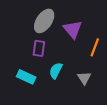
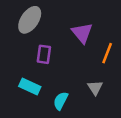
gray ellipse: (44, 21) -> (30, 20), moved
cyan semicircle: (56, 71) -> (61, 101), moved

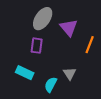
gray ellipse: (30, 20) -> (43, 19), moved
gray triangle: (95, 88) -> (70, 74), moved

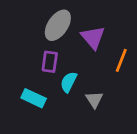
cyan semicircle: (51, 85) -> (69, 82), moved

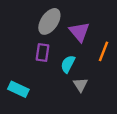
cyan semicircle: (69, 82) -> (68, 64), moved
cyan rectangle: (34, 98) -> (18, 89), moved

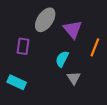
purple rectangle: (43, 53) -> (23, 46), moved

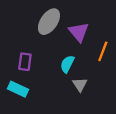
purple rectangle: (23, 46) -> (25, 62), moved

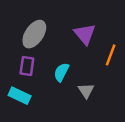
gray ellipse: (49, 22) -> (34, 34), moved
cyan semicircle: (67, 64) -> (61, 72), moved

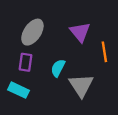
orange line: (111, 55) -> (104, 52), turned -30
gray triangle: (86, 91) -> (81, 85), size x1.6

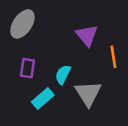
gray ellipse: (32, 32) -> (22, 24), moved
cyan rectangle: (19, 90) -> (43, 98), moved, turned -66

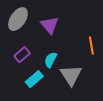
purple triangle: (87, 35) -> (50, 25), moved
purple rectangle: (28, 68) -> (22, 55), turned 42

